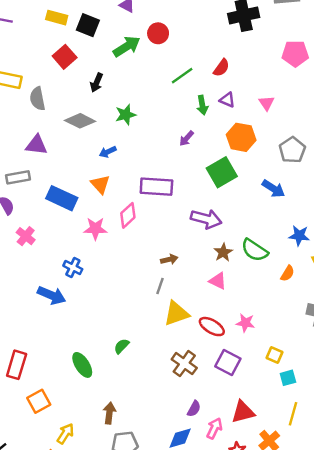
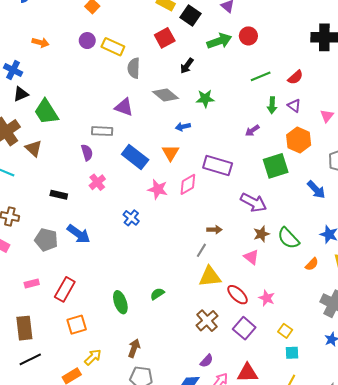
blue arrow: (52, 295) -> (79, 234), moved

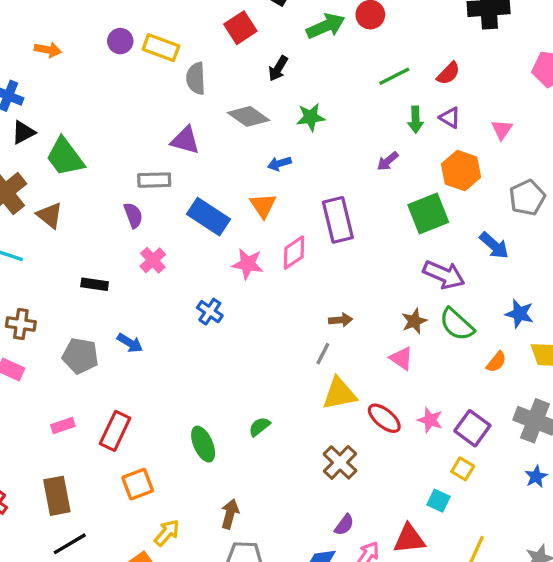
purple rectangle: (218, 166) -> (338, 220), turned 64
purple arrow: (253, 202) -> (444, 275), moved
blue arrow: (79, 234) -> (130, 343), size x0.7
purple square: (244, 328) -> (472, 428), moved
cyan square: (292, 353) -> (439, 501), moved, turned 32

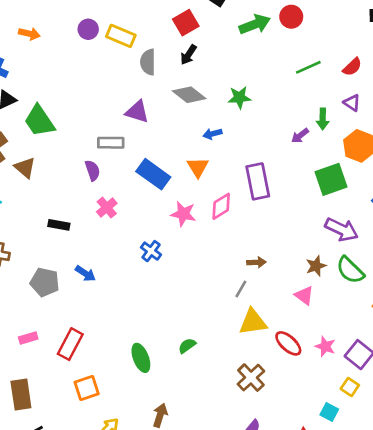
black arrow: (278, 68) -> (188, 55), moved
green arrow: (415, 120) -> (323, 119), moved

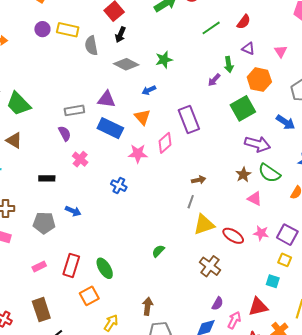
purple triangle: (137, 112) -> (106, 99), moved
pink triangle: (304, 296) -> (255, 199), moved
green ellipse: (141, 358) -> (105, 268), moved

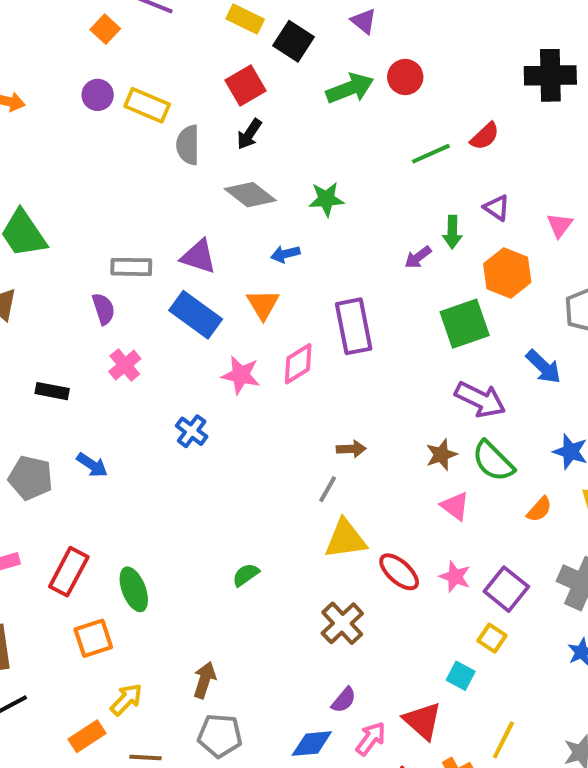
red semicircle: (244, 22) -> (485, 136), moved
red triangle: (258, 307) -> (423, 721), turned 45

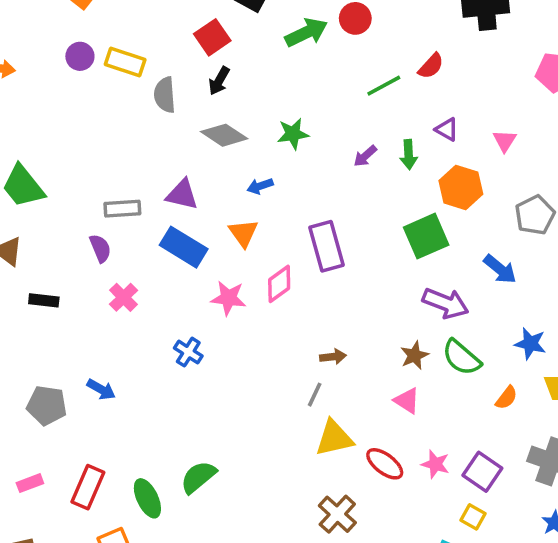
purple arrow: (418, 257) -> (365, 156), moved
black rectangle: (52, 391) -> (44, 300), moved
pink triangle: (455, 506) -> (407, 401), moved
green semicircle: (246, 575) -> (198, 477), moved, size x1.5

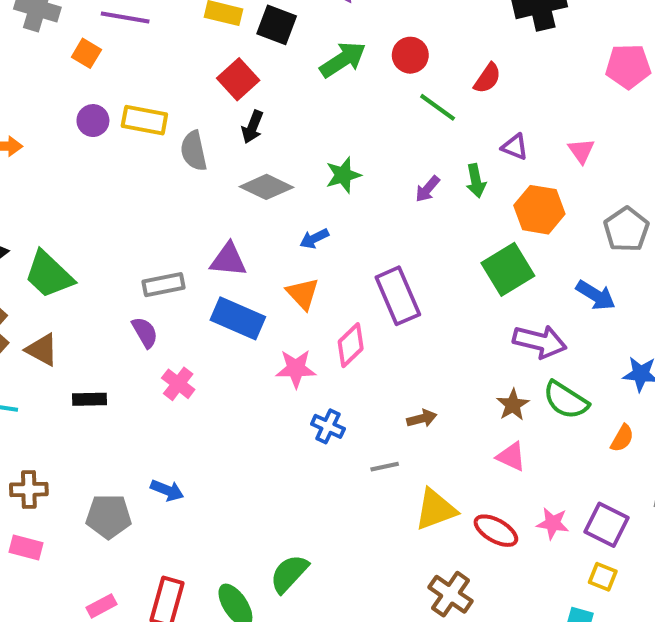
red circle: (355, 18) -> (410, 55), moved
green line: (384, 86) -> (438, 107), turned 72
blue cross: (188, 352) -> (328, 426), moved
gray line: (315, 395) -> (385, 467), moved, turned 60

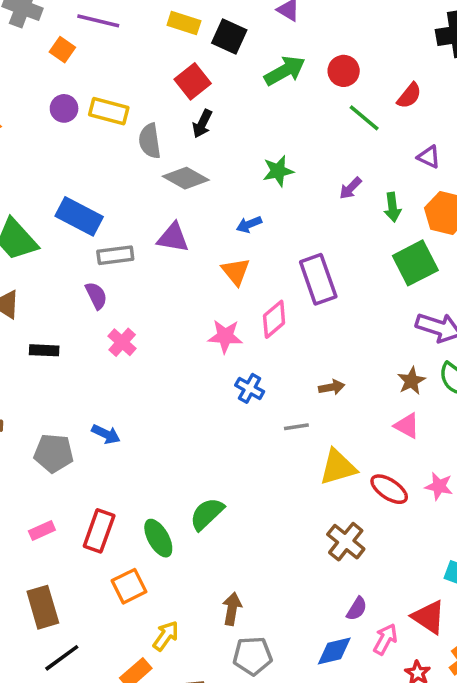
green arrow: (476, 181) -> (392, 207), moved
gray diamond: (266, 187) -> (186, 178), moved
blue rectangle: (238, 318) -> (79, 216), moved

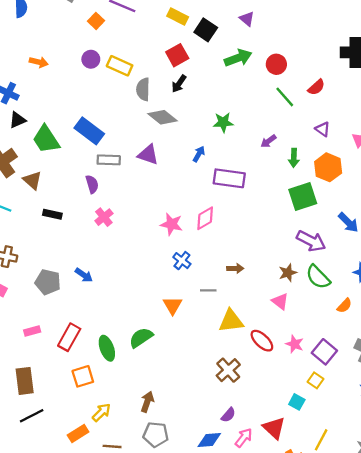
blue arrow: (249, 224) -> (199, 154), turned 133
orange triangle: (236, 271) -> (173, 306), moved
purple rectangle: (318, 279) -> (229, 178), moved, turned -72

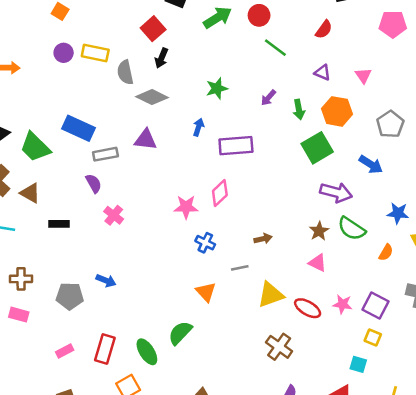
red semicircle: (316, 87) -> (324, 29), moved

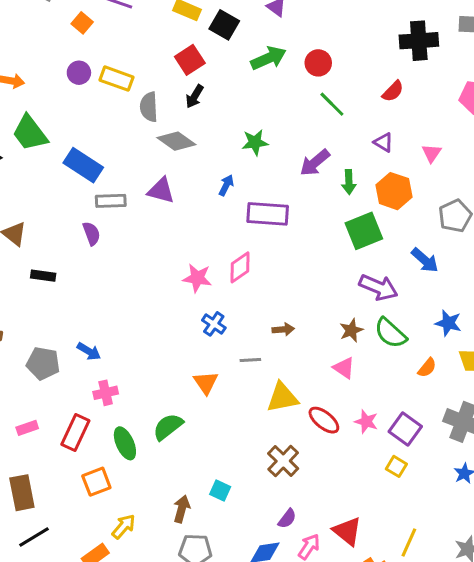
purple arrow: (268, 98) -> (315, 163), size x1.5
green trapezoid: (35, 147) -> (30, 133), moved
pink cross: (114, 215) -> (106, 393), moved, turned 30
cyan square: (358, 364) -> (220, 491), moved

